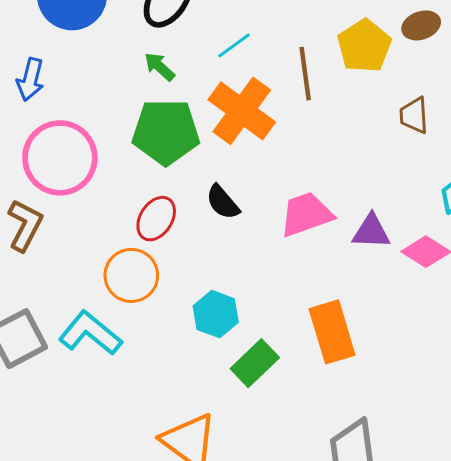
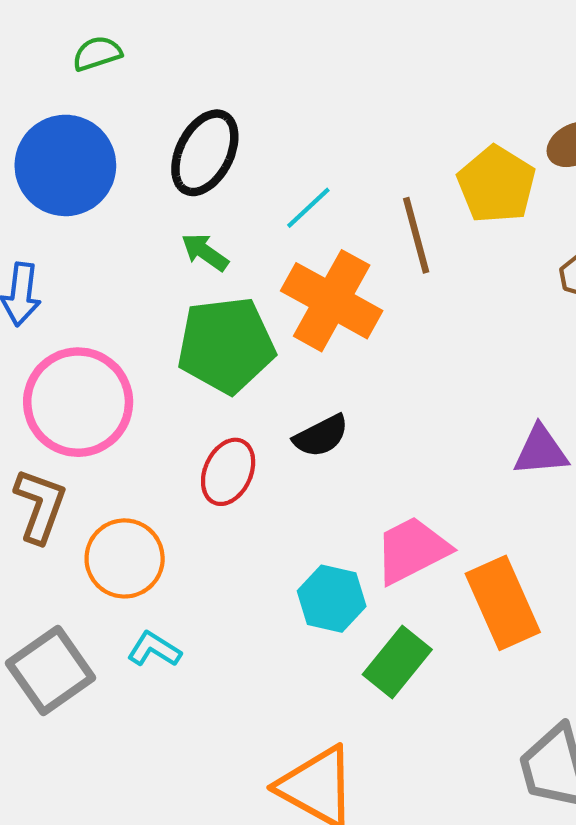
black semicircle: (223, 202) -> (321, 436), turned -69
pink trapezoid: (306, 214) -> (412, 550), moved
orange circle: (131, 275) -> (125, 558), moved
cyan L-shape: (90, 333) -> (154, 649), size x0.6

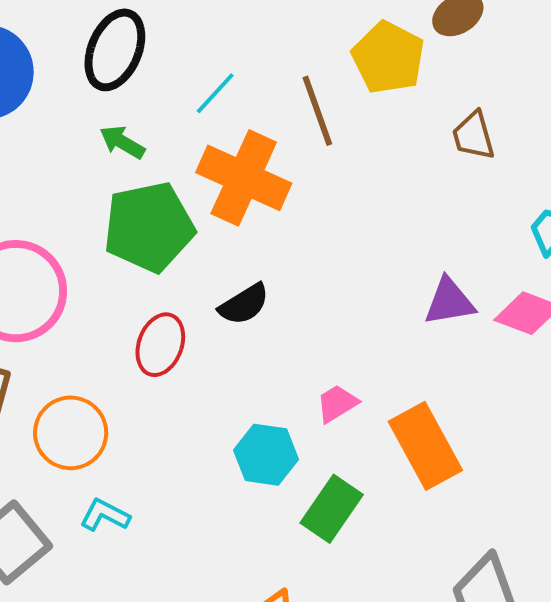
pink trapezoid: (412, 550) -> (337, 404), size x0.6

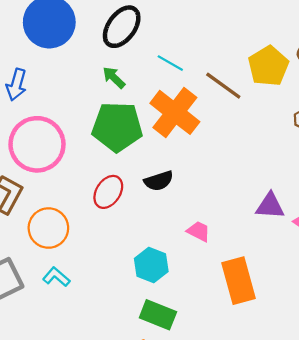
cyan line: (215, 93) -> (170, 63), turned 64
brown line: (317, 111) -> (223, 86), turned -48
pink trapezoid: (337, 404) -> (199, 231), moved, turned 45
green rectangle: (332, 509) -> (158, 315), moved, turned 64

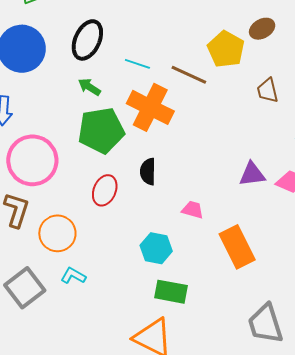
black semicircle: (159, 181) -> (148, 172), turned 120

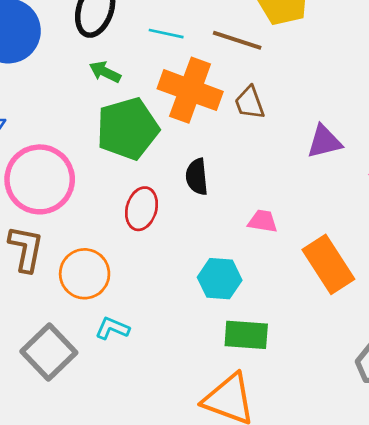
brown trapezoid: (268, 90) -> (250, 103), moved
purple triangle: (252, 174) -> (324, 142), moved

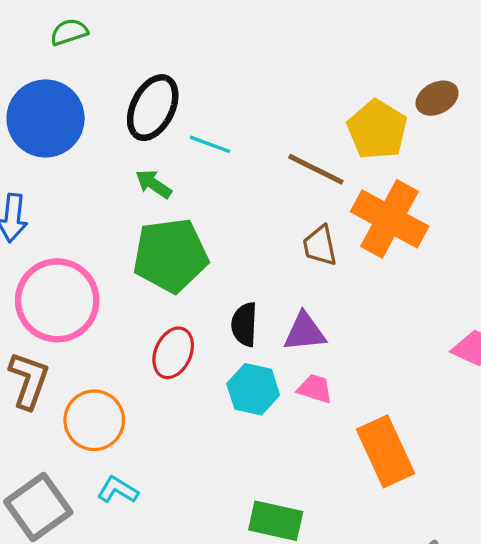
cyan line: (166, 34) -> (210, 144), moved
orange cross: (190, 90) -> (390, 219), moved
purple triangle: (324, 142) -> (305, 332), moved
cyan hexagon: (220, 279) -> (253, 389), moved

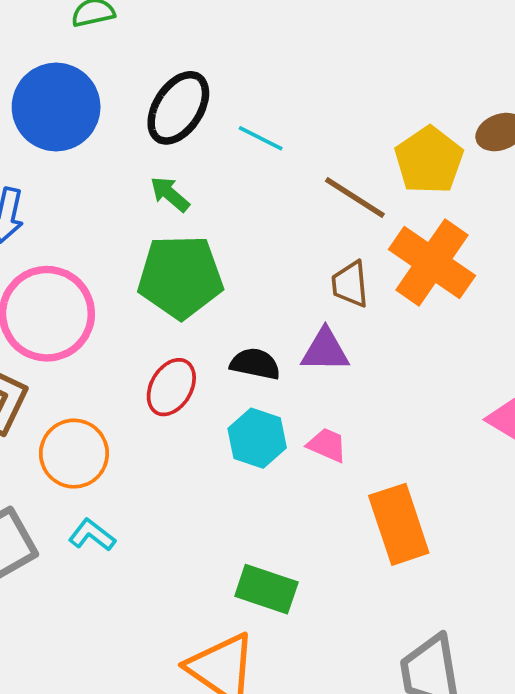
cyan line: (210, 144) -> (261, 138), moved
black semicircle: (244, 324) -> (255, 364), turned 93
purple triangle: (305, 332) -> (325, 350), moved

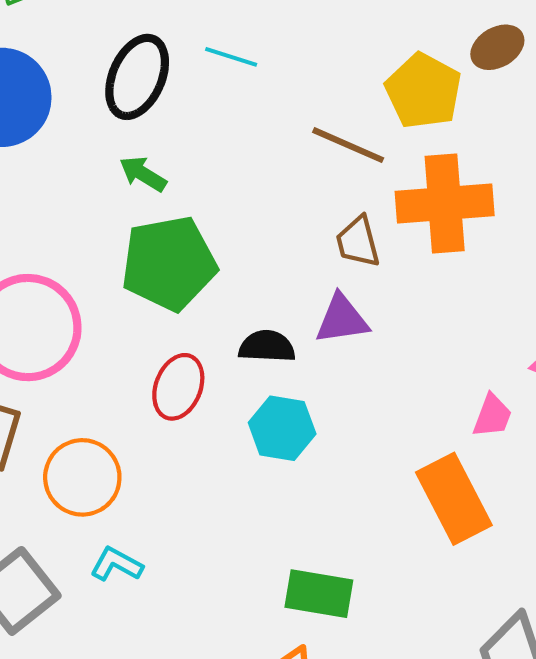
cyan line: (261, 138) -> (231, 57), moved
orange cross: (432, 263) -> (445, 203), turned -30
pink trapezoid: (327, 445) -> (492, 416), moved, turned 96

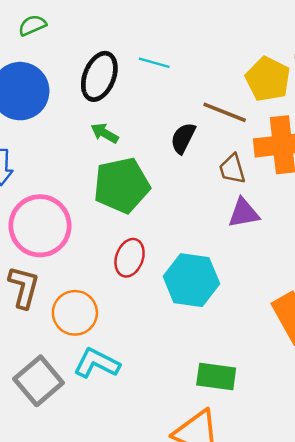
purple triangle: (342, 319) -> (244, 213), moved
black semicircle: (267, 346) -> (183, 138), moved, turned -64
cyan hexagon: (282, 428) -> (191, 280), size x1.4
cyan L-shape: (116, 564) -> (97, 363), size x1.5

